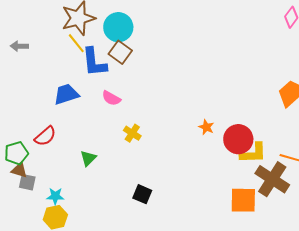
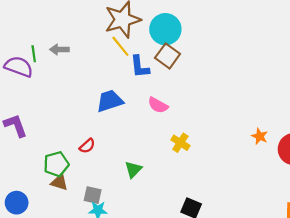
blue L-shape: (94, 62) -> (140, 67), size x0.7
red semicircle: (45, 136) -> (87, 146), size x0.7
gray square: (27, 182) -> (93, 195), moved

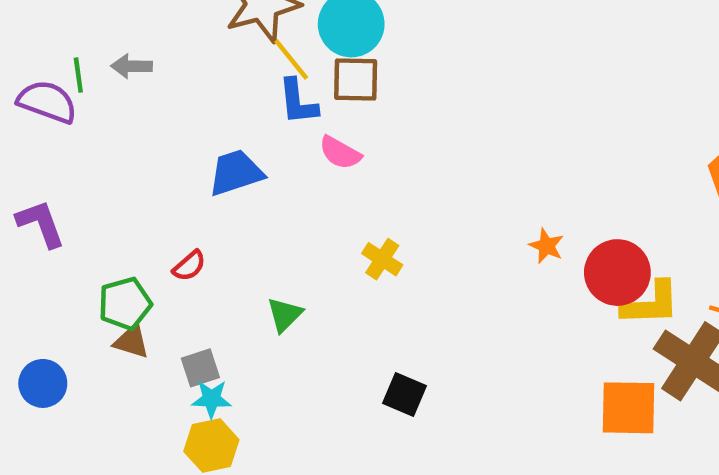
yellow line: (120, 46) -> (291, 60), moved
brown square: (168, 56) -> (356, 80), turned -35
pink semicircle: (158, 105) -> (340, 153), moved
gray square: (93, 195) -> (200, 368), turned -30

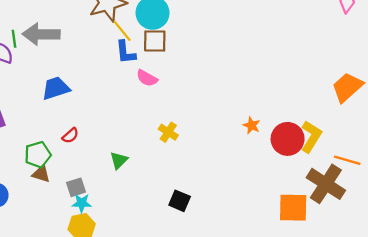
gray arrow: (132, 66) -> (41, 34), size x1.8
blue trapezoid: (236, 173) -> (56, 88), moved
yellow L-shape: (651, 304) -> (311, 137), moved, turned -56

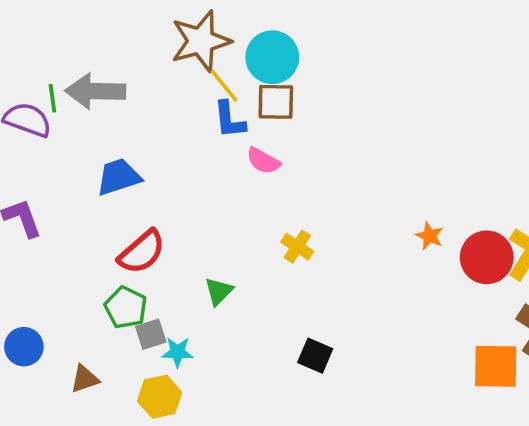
red semicircle: (70, 136) -> (142, 252), size x1.8
green pentagon: (38, 155) -> (126, 307), moved, turned -30
brown triangle: (41, 174) -> (85, 379), moved, turned -36
cyan star: (82, 203) -> (178, 352), moved

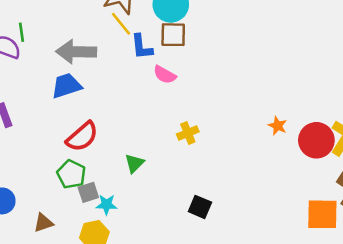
yellow line: (224, 86) -> (121, 24), moved
gray arrow: (95, 91) -> (76, 52), moved
yellow cross: (297, 247) -> (188, 133), turned 35

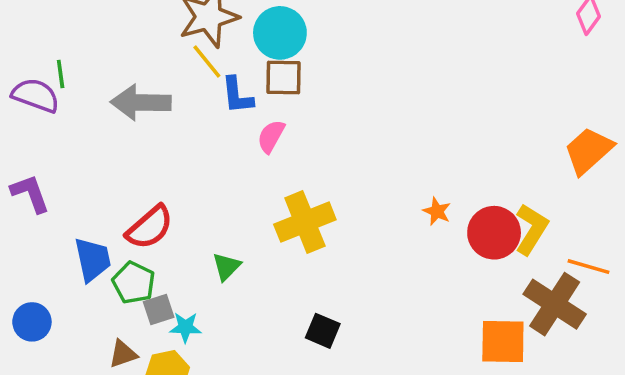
pink semicircle: (165, 75) -> (271, 136), turned 90
blue trapezoid: (66, 86) -> (93, 259), moved, turned 96
yellow cross: (188, 133) -> (305, 222), size x1.8
brown triangle: (43, 223) -> (123, 354), moved

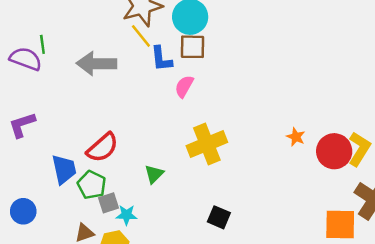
purple L-shape: (30, 193) -> (22, 125), turned -88

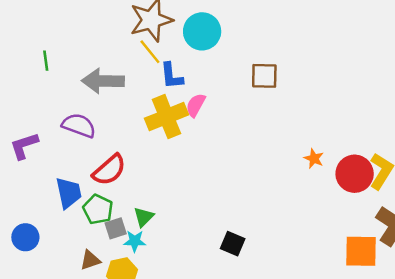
brown square: (193, 47) -> (264, 76), moved
purple semicircle: (26, 59) -> (79, 125), moved
yellow cross: (207, 144) -> (166, 117), moved
green triangle: (154, 174) -> (144, 217), moved

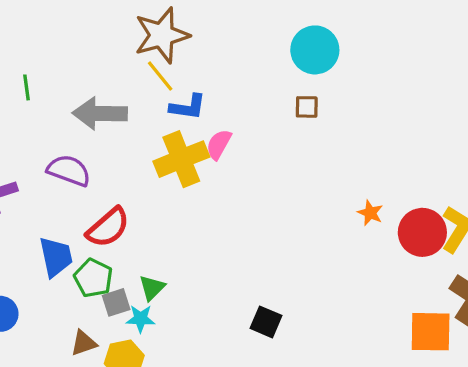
cyan circle: (202, 31) -> (315, 50), moved
blue L-shape: (172, 76) -> (188, 107), turned -76
brown square: (264, 76) -> (307, 107), size x0.7

